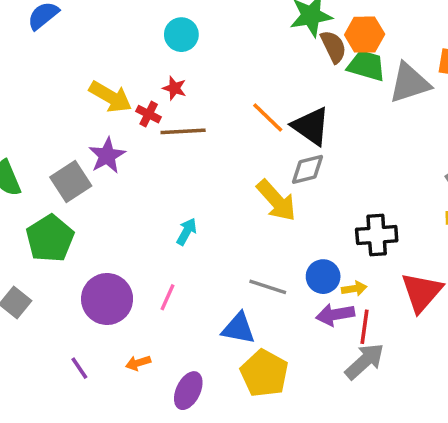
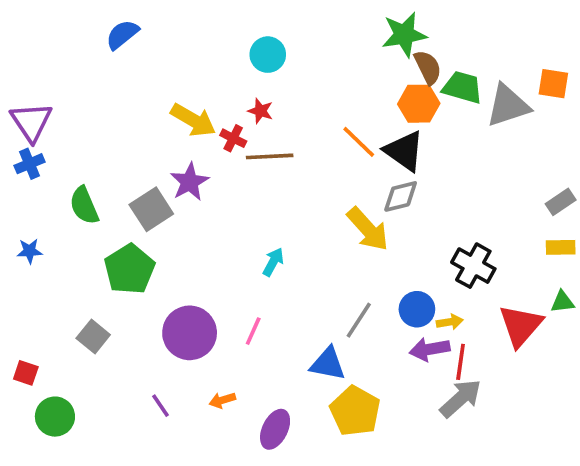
orange hexagon: (365, 35) -> (419, 104), moved
black cross: (377, 235) -> (473, 266), turned 33
gray line: (268, 287) -> (359, 320), turned -75

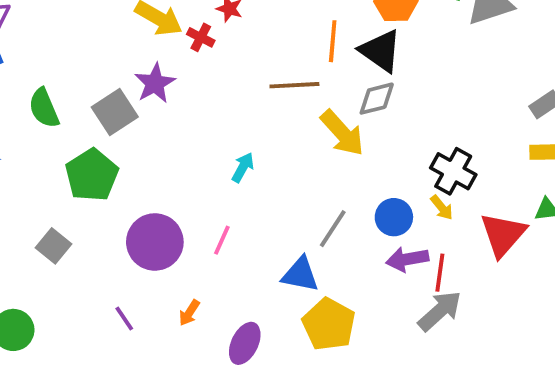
orange line: (359, 142) -> (333, 41), turned 51
brown line: (270, 156) -> (294, 85), moved
yellow arrow: (450, 322) -> (442, 208), moved, turned 60
orange arrow: (222, 400) -> (189, 313), turned -40

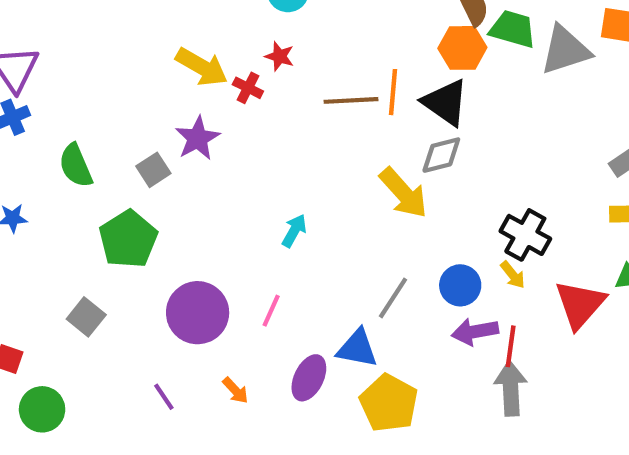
brown line: (294, 85) -> (351, 100), moved
gray square: (115, 112) -> (153, 170), size x0.7
gray arrow: (440, 311) -> (511, 388), turned -51
orange arrow: (189, 313) -> (235, 390), turned -76
purple ellipse: (245, 343) -> (309, 378), moved

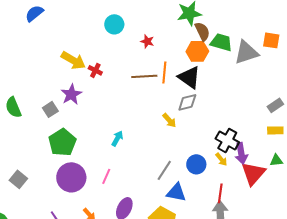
red star: (279, 56) -> (147, 41), moved
yellow arrow: (403, 193) -> (169, 120), size x0.6
green pentagon: (128, 239) -> (62, 142), moved
purple arrow: (475, 332) -> (241, 153), moved, turned -90
blue triangle: (357, 348) -> (176, 192), moved

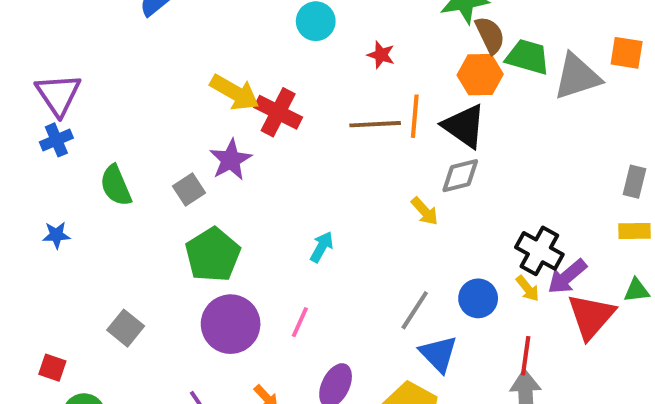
red cross: (95, 70) -> (278, 112), size x1.6
gray rectangle: (275, 105) -> (634, 182), turned -42
purple arrow: (241, 153) -> (567, 277), turned 60
blue triangle: (176, 192) -> (438, 354), turned 35

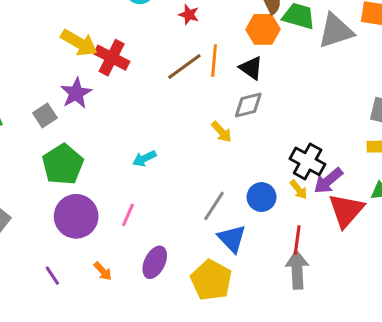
brown line: (375, 124) -> (184, 66), turned -33
black triangle: (464, 126) -> (251, 68), size x0.7
cyan arrow: (322, 247) -> (144, 158), turned -145

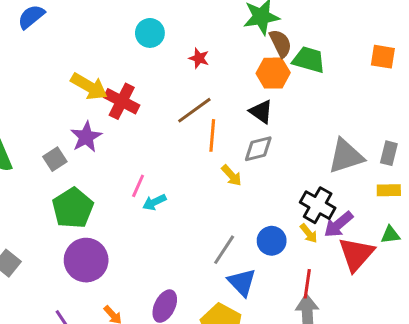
gray triangle: (336, 31) -> (346, 156), moved
orange line: (214, 61) -> (212, 135), moved
pink line: (128, 215) -> (138, 186), moved

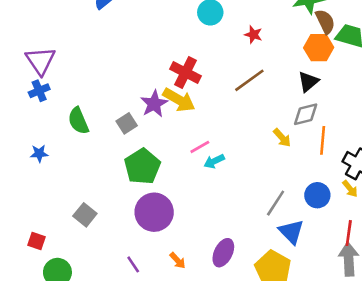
yellow arrow: (89, 86) -> (179, 100), moved
black triangle: (261, 112) -> (308, 82), turned 45
orange line: (212, 135) -> (323, 140), moved
pink line: (138, 186) -> (200, 147), turned 36

